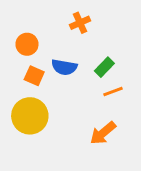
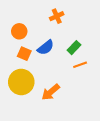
blue semicircle: (64, 67) -> (46, 48), turned -48
orange arrow: (103, 133) -> (51, 92), moved

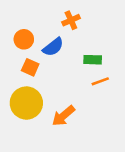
blue semicircle: (46, 48) -> (53, 47), moved
green rectangle: (74, 48) -> (93, 60), turned 48

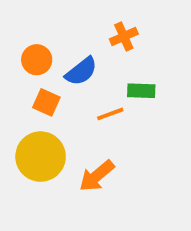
orange cross: (71, 20) -> (124, 36), moved
orange line: (100, 81) -> (110, 114), moved

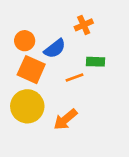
orange square: (46, 102) -> (31, 70), size x1.5

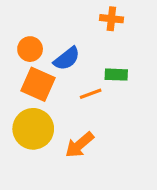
orange cross: (84, 25) -> (111, 19), moved, turned 30

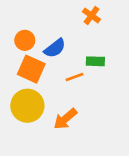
orange cross: (111, 19) -> (91, 16), turned 30

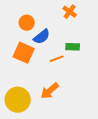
orange circle: (25, 40) -> (27, 23), moved
yellow circle: (27, 106) -> (18, 100), moved

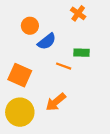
orange square: (24, 53) -> (20, 75), moved
orange line: (57, 59) -> (64, 66), turned 40

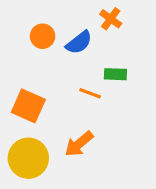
blue semicircle: (47, 41) -> (79, 43), moved

